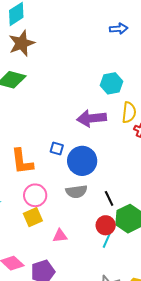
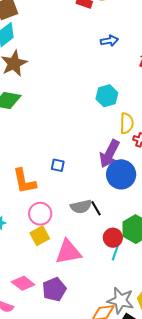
purple arrow: (92, 118) -> (110, 154), moved, turned -52
blue circle: (82, 161) -> (121, 174), moved
black line: (109, 198) -> (96, 208), moved
pink triangle: (60, 236) -> (68, 252), size x1.8

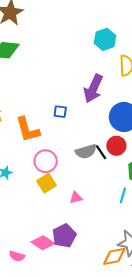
purple arrow: (110, 154) -> (93, 89), moved
red circle: (113, 238) -> (116, 146), moved
pink triangle: (68, 252) -> (76, 198), size x0.5
pink diamond: (23, 283) -> (43, 243), moved

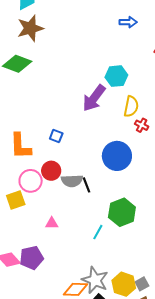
purple arrow: (93, 89) -> (94, 98), moved
red circle: (116, 146) -> (51, 171), moved
yellow square: (47, 183) -> (16, 200), moved

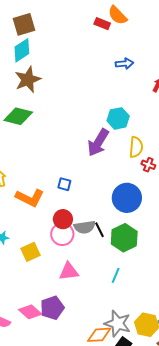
orange L-shape: (20, 146) -> (30, 198), turned -56
pink circle: (31, 181) -> (62, 234), moved
green hexagon: (122, 212) -> (124, 238), moved
pink triangle: (52, 223) -> (69, 271), size x1.5

